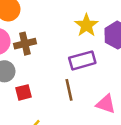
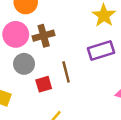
brown line: (69, 90) -> (66, 72), moved

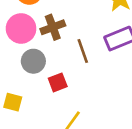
brown line: (66, 72) -> (83, 51), moved

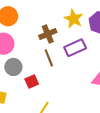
brown cross: (53, 27) -> (48, 34), moved

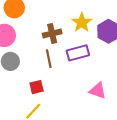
red square: (32, 81) -> (37, 87), moved

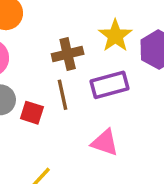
red square: (37, 87) -> (32, 113), moved, turned 32
pink triangle: (98, 91) -> (105, 143), moved

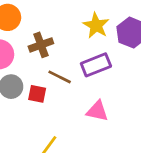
brown cross: (68, 54) -> (41, 45), moved
brown line: (62, 95) -> (60, 77), turned -45

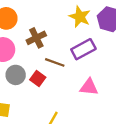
red square: (37, 94) -> (38, 79), turned 32

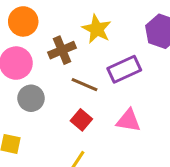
yellow star: (80, 17) -> (97, 29), moved
red square: (38, 79) -> (81, 120), moved

